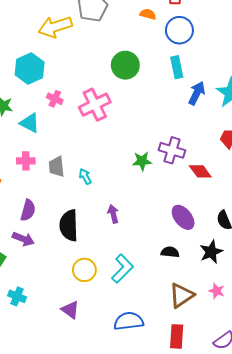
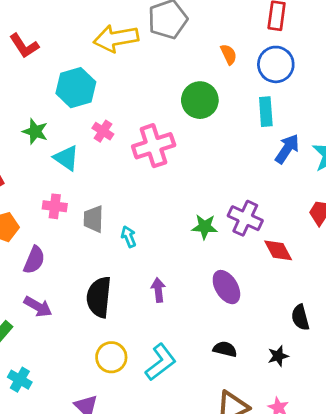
orange semicircle: (148, 14) -> (229, 54), moved, turned 42
purple semicircle: (28, 210) -> (34, 260), moved
purple ellipse: (183, 217) -> (226, 287), moved
black star: (211, 252) -> (278, 356), size x0.7

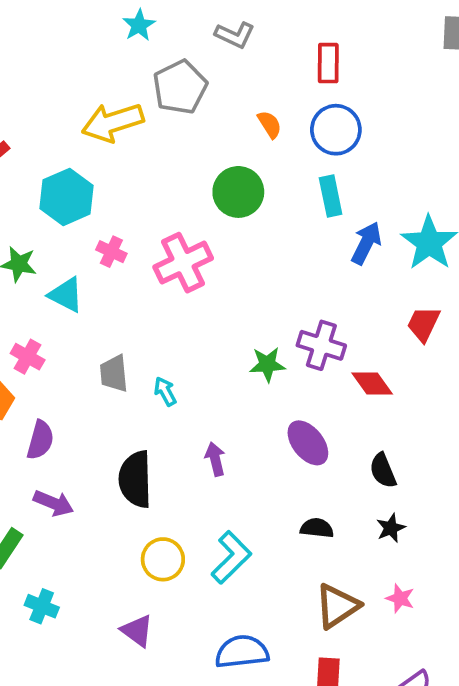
pink cross: (55, 206) -> (28, 357), moved, turned 30
black semicircle: (300, 317) -> (383, 471), moved

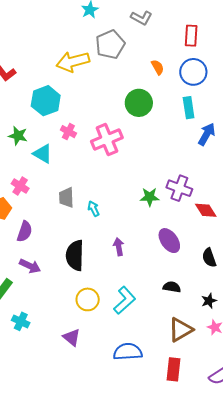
black star: (391, 528) -> (209, 301), moved

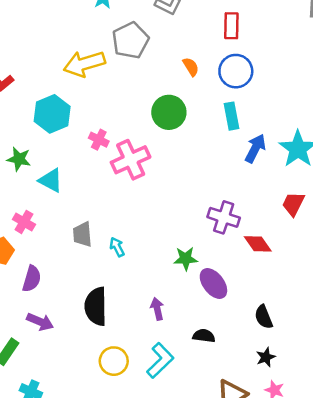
pink cross: (68, 132) -> (99, 140), moved
green star: (150, 197) -> (186, 259), moved
purple arrow: (119, 247) -> (157, 309), moved
black semicircle: (209, 258) -> (264, 317), moved
black semicircle: (172, 287) -> (204, 336), moved

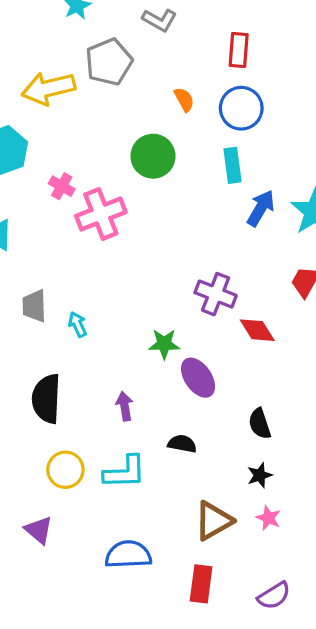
cyan L-shape: (160, 360) -> (125, 472), turned 39

